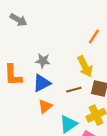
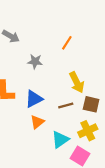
orange line: (94, 36) -> (67, 43), moved
gray star: (43, 61) -> (35, 62), moved

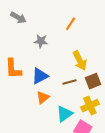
brown square: (91, 104) -> (93, 81), turned -35

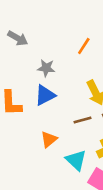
blue triangle: (40, 76) -> (45, 95), moved
cyan triangle: (64, 114) -> (76, 160), turned -42

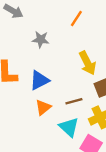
blue triangle: (45, 95) -> (39, 80), moved
brown line: (83, 120) -> (74, 101), moved

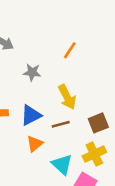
yellow arrow: (87, 63) -> (67, 97), moved
brown line: (74, 101) -> (61, 124), moved

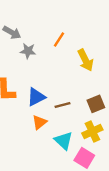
orange line: (70, 50) -> (59, 39), moved
gray star: (32, 72) -> (28, 51), moved
yellow arrow: (67, 97) -> (85, 60), moved

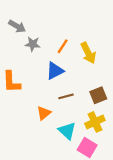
orange line: (59, 39) -> (63, 46), moved
blue triangle: (36, 97) -> (55, 71), moved

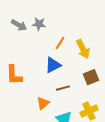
gray star: (33, 44) -> (39, 24), moved
brown square: (98, 95) -> (91, 77), moved

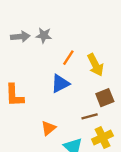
gray arrow: (19, 25) -> (20, 37), turned -35
brown line: (63, 88) -> (90, 116), moved

